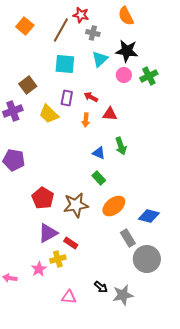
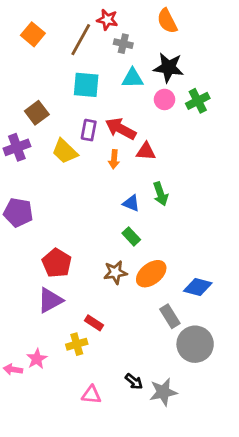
cyan triangle: (100, 59) -> (133, 78), turned 42
red arrow: (91, 97) -> (121, 129), size x1.6
brown star: (76, 205) -> (115, 272), moved, size x0.7
purple triangle: (48, 233) -> (50, 300), moved
pink star: (39, 269) -> (37, 359), moved

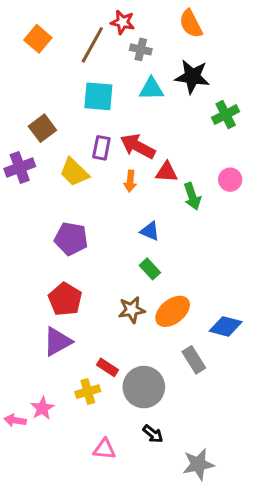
pink circle: (165, 99) -> (230, 180), moved
green arrow: (161, 194) -> (192, 196), moved
purple pentagon: (18, 213) -> (71, 239), moved
gray circle: (195, 344) -> (144, 387), moved
gray star: (163, 392) -> (198, 464), moved

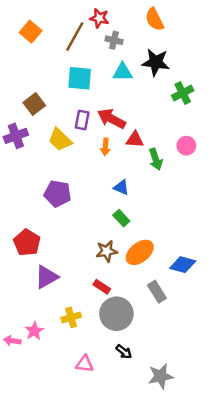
red pentagon: (65, 299) -> (27, 243), moved
red rectangle: (107, 367) -> (102, 287), moved

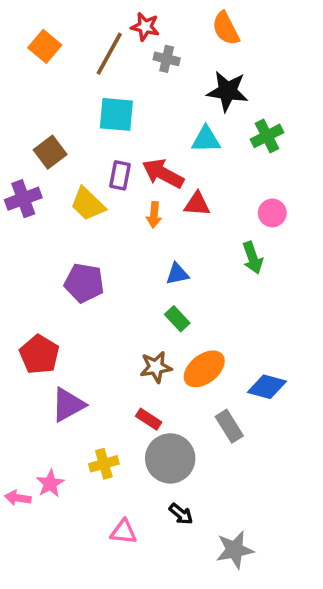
cyan triangle: (123, 72) -> (206, 140), moved
green arrow: (156, 159) -> (253, 258), moved
blue triangle: (121, 187) -> (177, 274), turned -35

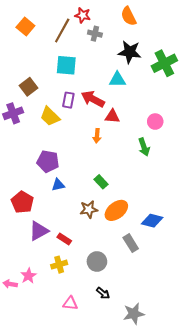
green cross: (267, 136) -> (164, 63), moved, size x1.4
orange arrow: (154, 215) -> (97, 136), moved
blue triangle: (177, 274) -> (58, 185), moved
red rectangle: (149, 419) -> (64, 239), moved
gray circle: (170, 458) -> (97, 262), size x0.7

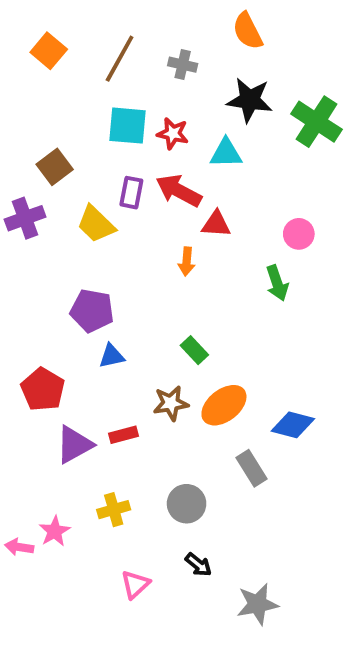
red star: (83, 15) -> (173, 133), moved
green cross: (164, 63) -> (317, 122), turned -30
red rectangle: (64, 239) -> (124, 435), moved, turned -48
pink triangle: (70, 303) -> (135, 584), turned -49

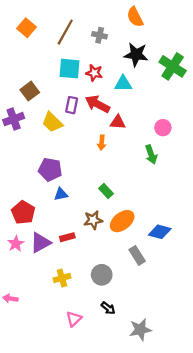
pink star: (55, 531) -> (16, 244), moved

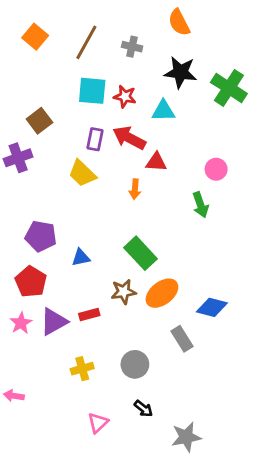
yellow trapezoid: (52, 122) -> (82, 173), moved
purple pentagon: (50, 170) -> (41, 236), moved
green rectangle: (106, 191) -> (141, 253), size x1.6

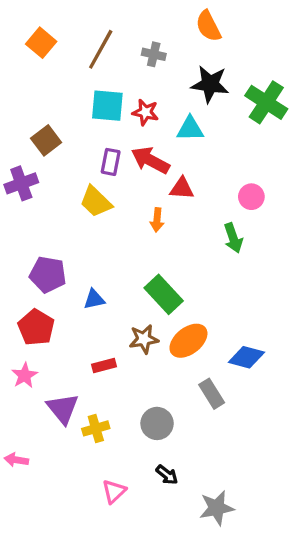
purple triangle: (54, 322) -> (63, 409), moved, turned -40

